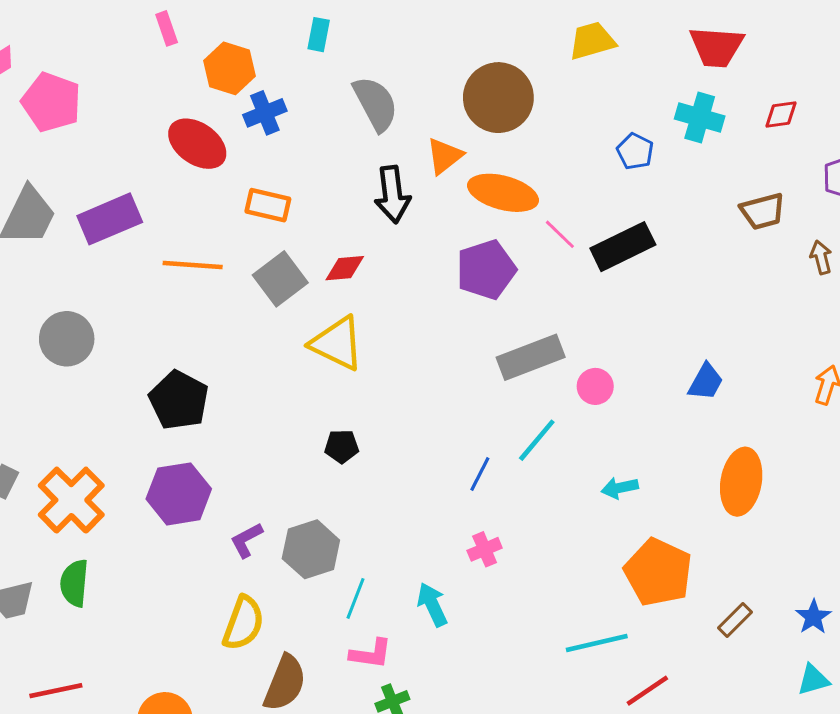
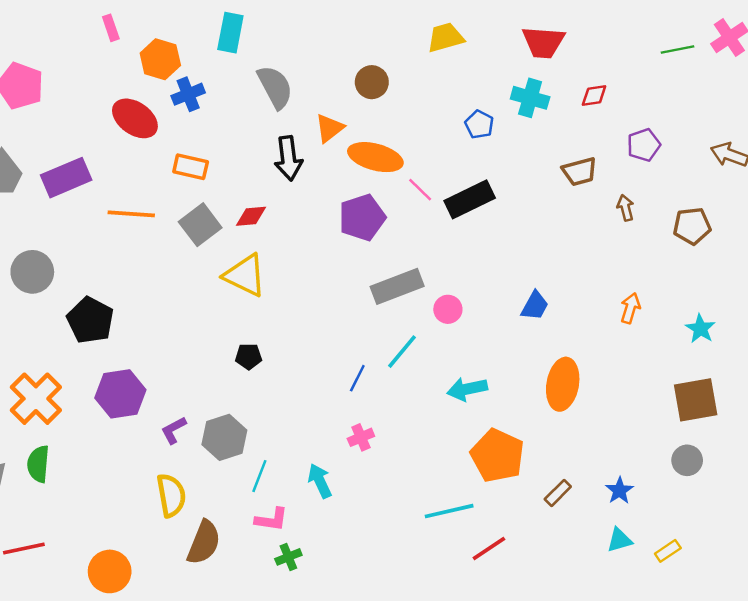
cyan rectangle: (319, 35) -> (230, 33), size x1.5
brown circle: (498, 98) -> (372, 82), size x0.6
black pentagon: (179, 400) -> (90, 320), moved
cyan arrow: (620, 488) -> (467, 389), size x1.4
yellow semicircle: (243, 623) -> (171, 495), turned -30

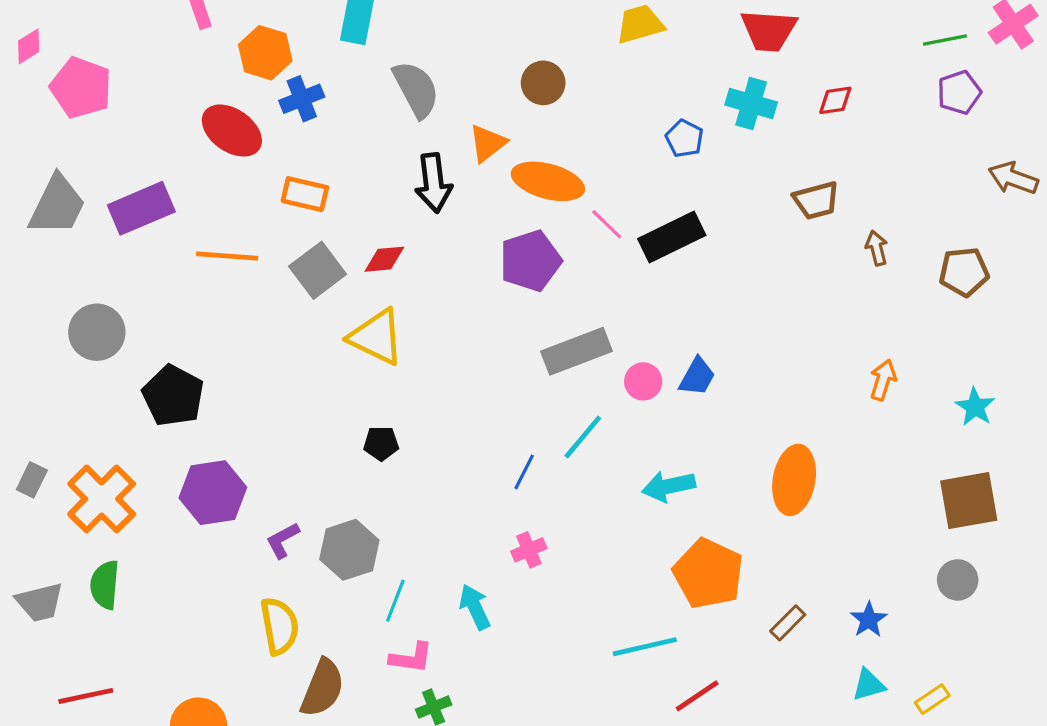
purple pentagon: (644, 145) -> (959, 92), moved
blue trapezoid: (535, 306) -> (697, 377), moved

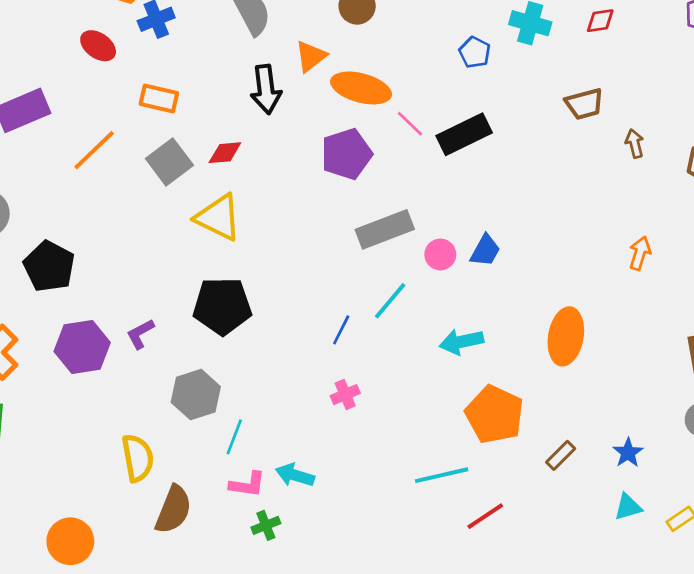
red ellipse: (232, 131) -> (98, 46), size x0.7
orange line: (227, 256) -> (94, 150), turned -48
black pentagon: (381, 443) -> (222, 306), size x2.0
purple L-shape: (283, 540) -> (140, 334), moved
cyan arrow: (475, 607) -> (295, 475), moved, turned -48

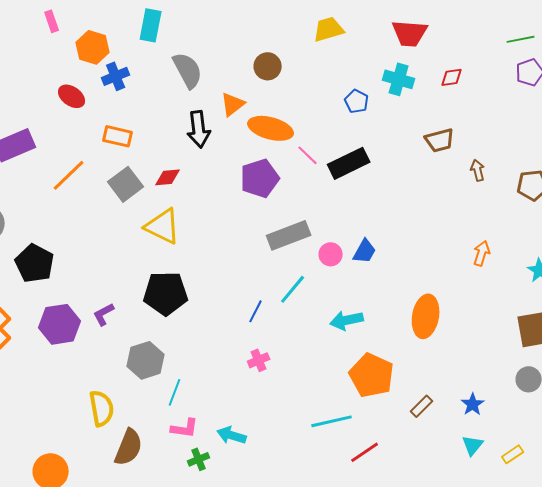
cyan arrow: (295, 475) -> (232, 435), moved
cyan triangle: (628, 507) -> (473, 445), turned -35

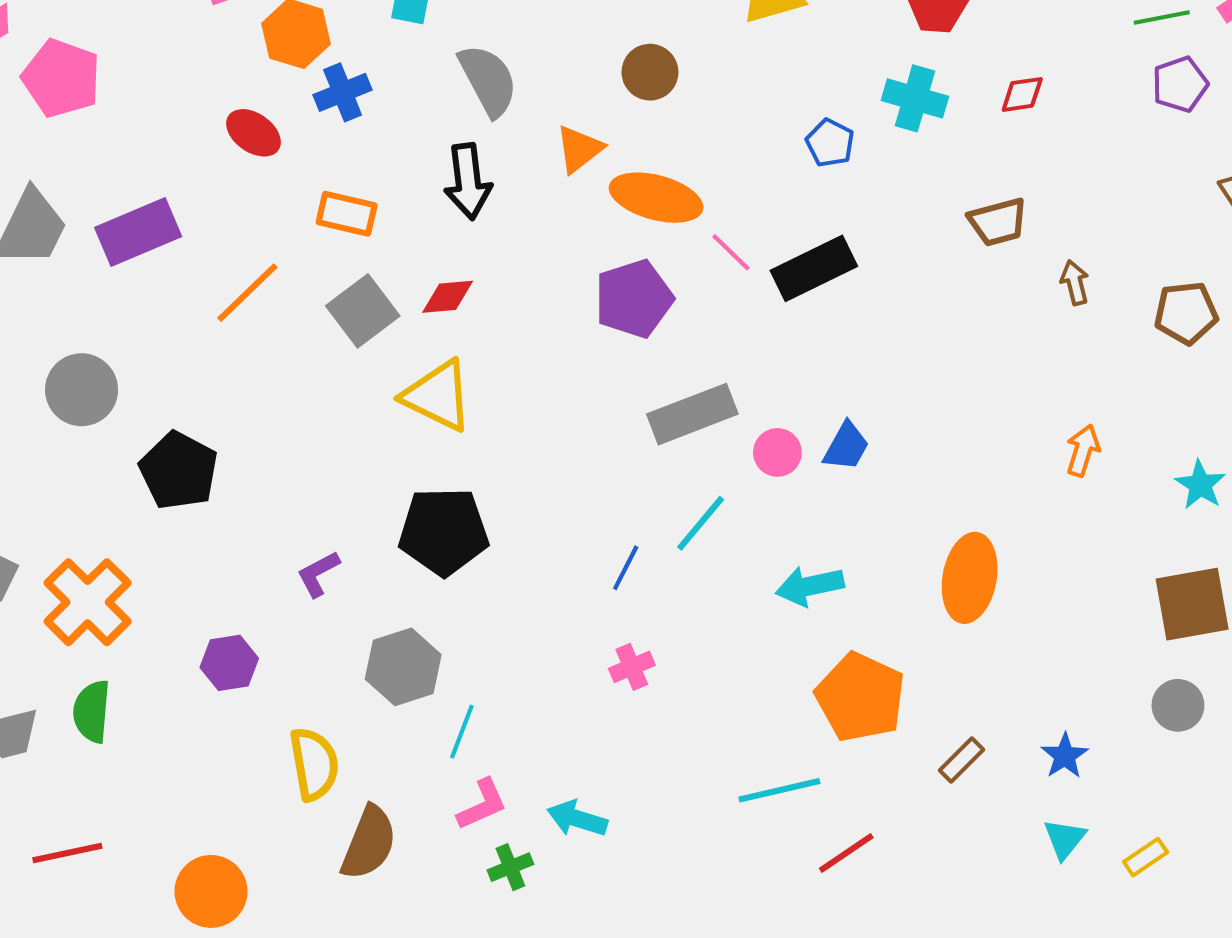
black arrow: (199, 129) -> (468, 181), moved
purple hexagon: (60, 324) -> (229, 663), moved, size x0.7
pink L-shape: (185, 428) -> (482, 804), turned -32

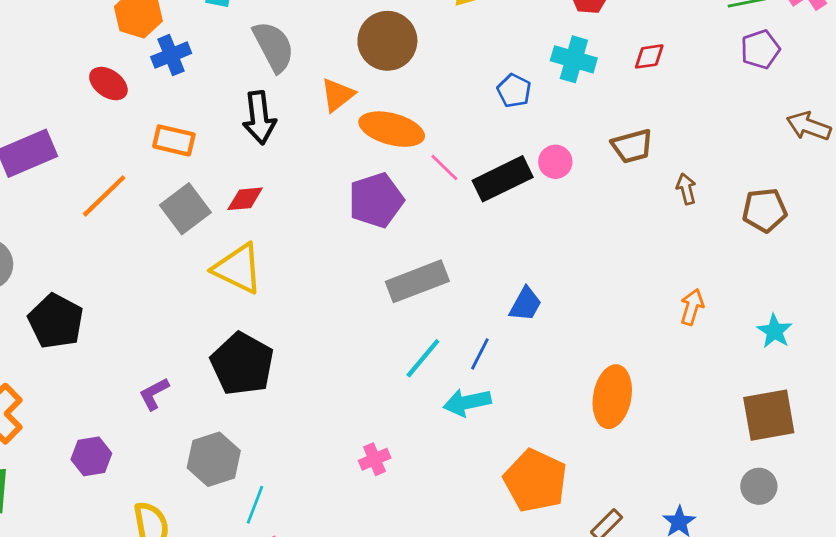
brown circle: (650, 72) -> (387, 41), size x1.5
pink circle: (777, 452) -> (555, 162), moved
black pentagon: (444, 531) -> (242, 364), turned 30
blue line: (626, 568) -> (480, 354), moved
cyan arrow: (810, 586) -> (467, 402), moved

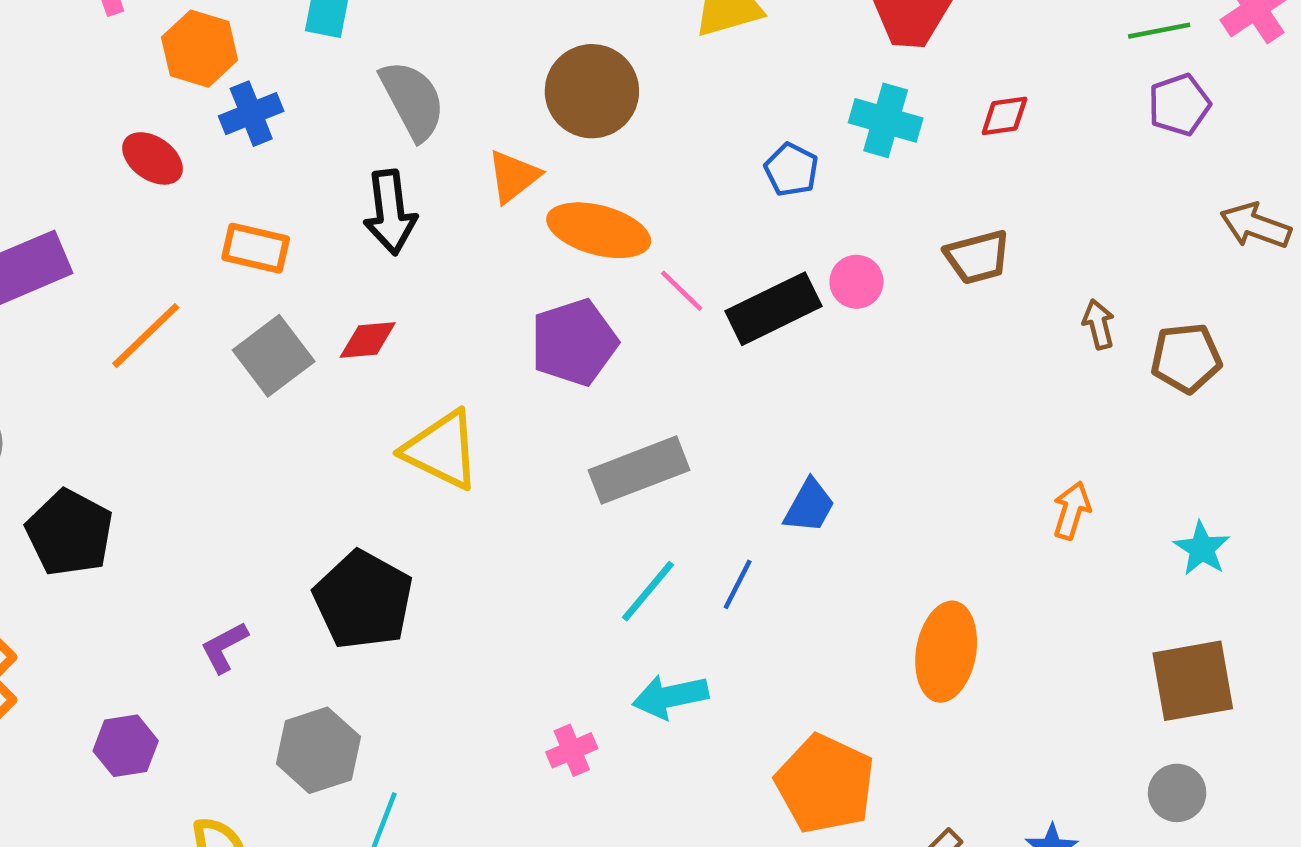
brown arrow: (686, 189) -> (1099, 324), moved
yellow triangle: (238, 269) -> (442, 450), moved
cyan arrow: (467, 402) -> (670, 696), moved

